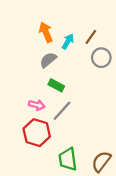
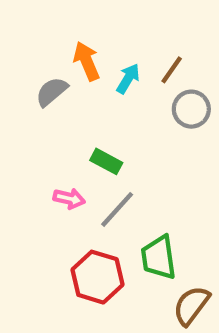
gray semicircle: (48, 60) -> (52, 92), moved
red hexagon: (37, 133) -> (97, 277), moved
green trapezoid: (68, 159) -> (159, 257), moved

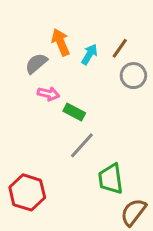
pink arrow: (69, 199) -> (48, 94), moved
red hexagon: (97, 277) -> (27, 192), moved

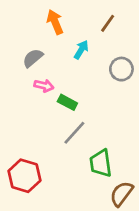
orange arrow: (61, 42) -> (55, 22), moved
brown line: (120, 48) -> (108, 23), moved

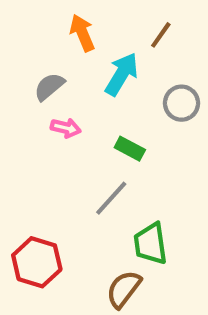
cyan arrow: (81, 50) -> (122, 74), size x1.5
green rectangle: (67, 102) -> (130, 149), moved
brown semicircle: (121, 194) -> (124, 289), moved

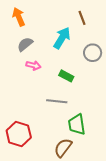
orange arrow: (82, 33) -> (19, 17), moved
brown line: (161, 35) -> (82, 18), turned -56
gray line: (111, 198) -> (57, 101), turned 54

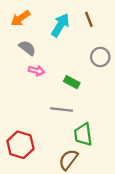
orange arrow: (19, 17) -> (20, 18), turned -102
cyan arrow: (62, 38) -> (60, 25), moved
gray semicircle: (25, 44) -> (27, 48), turned 77

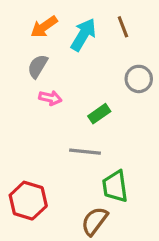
orange arrow: (20, 18) -> (44, 27), moved
gray semicircle: (27, 48) -> (38, 66), turned -96
green rectangle: (72, 82) -> (99, 114), turned -63

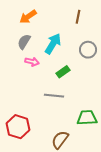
brown line: (123, 27) -> (78, 17), turned 32
cyan arrow: (83, 35) -> (53, 44), moved
green trapezoid: (115, 186) -> (87, 118), moved, turned 95

